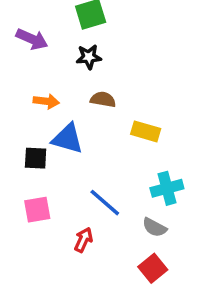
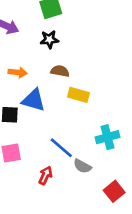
yellow rectangle: (146, 131) -> (78, 95), moved
gray semicircle: (155, 227) -> (82, 166), moved
red square: (153, 268) -> (114, 191), moved

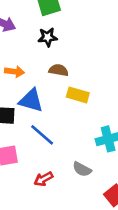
blue line: (61, 148) -> (42, 135), moved
red arrow: (45, 175) -> (43, 179), turned -144

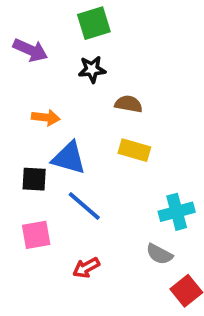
brown semicircle: (59, 70) -> (129, 104), moved
gray semicircle: (82, 169) -> (159, 254), moved

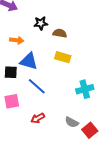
black star: (92, 69) -> (41, 23), moved
gray semicircle: (159, 254) -> (72, 122), moved

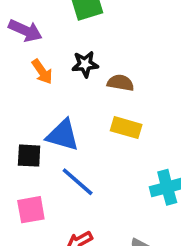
orange arrow: (17, 40) -> (42, 72), moved, turned 48

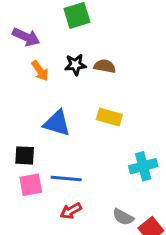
brown semicircle: (121, 83) -> (105, 66), moved
black square: (29, 156) -> (25, 155), moved
blue line: (78, 182) -> (66, 179), moved, turned -36

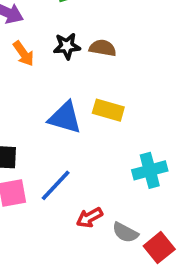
blue triangle: (57, 123) -> (65, 118), moved
blue line: (66, 179) -> (56, 185), turned -52
red arrow: (71, 211) -> (89, 217), moved

